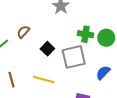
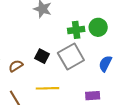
brown semicircle: (23, 32) -> (16, 66), moved, turned 32

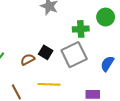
green circle: (98, 27) -> (106, 17), moved
brown semicircle: (16, 66) -> (28, 59), moved

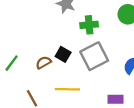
green cross: (81, 29) -> (89, 25), moved

